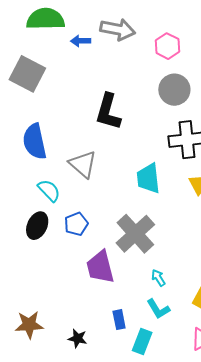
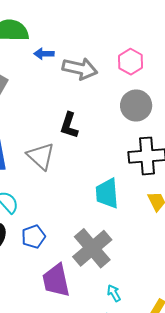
gray arrow: (118, 29) -> (80, 69), moved
black L-shape: (108, 112) -> (69, 125), size x0.7
gray triangle: (83, 164) -> (41, 156), moved

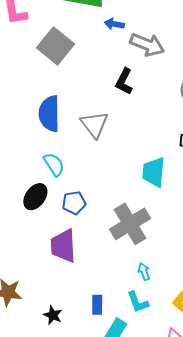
black L-shape: (69, 125) -> (124, 81), moved
purple trapezoid: (56, 280) -> (63, 246), moved

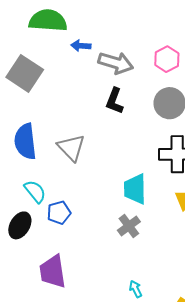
black L-shape: (124, 81) -> (115, 101), moved
blue pentagon: (74, 203) -> (59, 213), moved
gray cross: (130, 224) -> (129, 226), moved, size x0.6

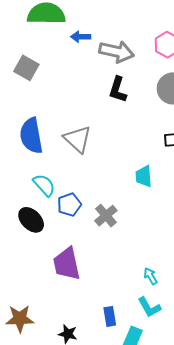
gray square: (25, 73) -> (26, 68), size x0.7
cyan trapezoid: (135, 189) -> (144, 176), size x0.7
black ellipse: (20, 225) -> (31, 220), turned -72
gray cross: (129, 226) -> (106, 216), moved

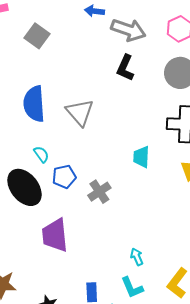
cyan semicircle: (44, 185) -> (41, 154), size x0.7
black ellipse: (31, 220) -> (24, 187), size x1.4

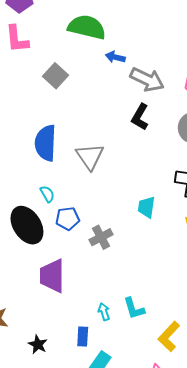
cyan arrow: (137, 257) -> (104, 312), moved
cyan L-shape: (132, 288) -> (134, 308), moved

